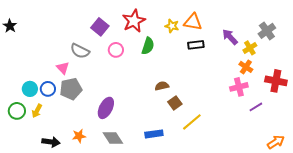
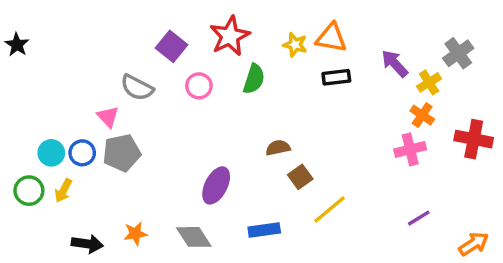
purple line: (256, 107) -> (419, 218), moved
purple ellipse: (106, 108) -> (216, 185), moved

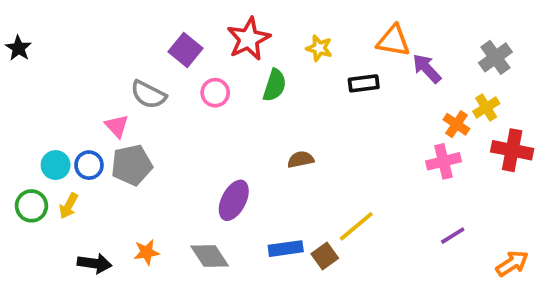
orange triangle: (331, 38) -> (393, 41), moved
yellow cross: (429, 82) -> (486, 108), moved
brown square: (300, 177) -> (325, 256), moved

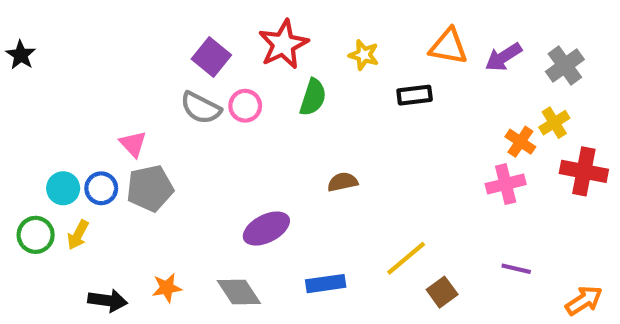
purple arrow: (427, 69) -> (503, 57), moved, turned -80
gray semicircle: (148, 95) -> (201, 108), moved
purple ellipse: (234, 200) -> (266, 229), turned 36
purple line: (453, 236) -> (516, 269), turned 45
brown square: (325, 256) -> (442, 292), moved

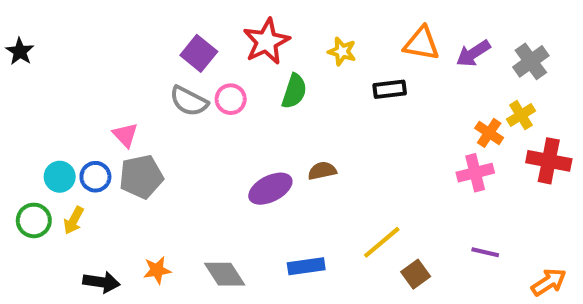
purple ellipse: (266, 229) -> (270, 189), moved

